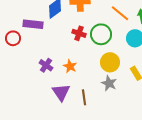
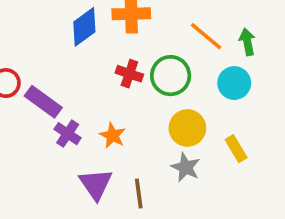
purple rectangle: (33, 24) -> (43, 102), moved, turned 30

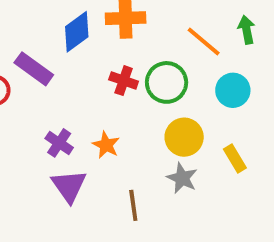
green arrow: (247, 42) -> (247, 30), moved
purple rectangle: (43, 102) -> (34, 69), moved
purple triangle: (96, 184) -> (69, 186), moved

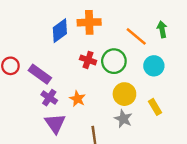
purple rectangle: (34, 69) -> (40, 74), moved

